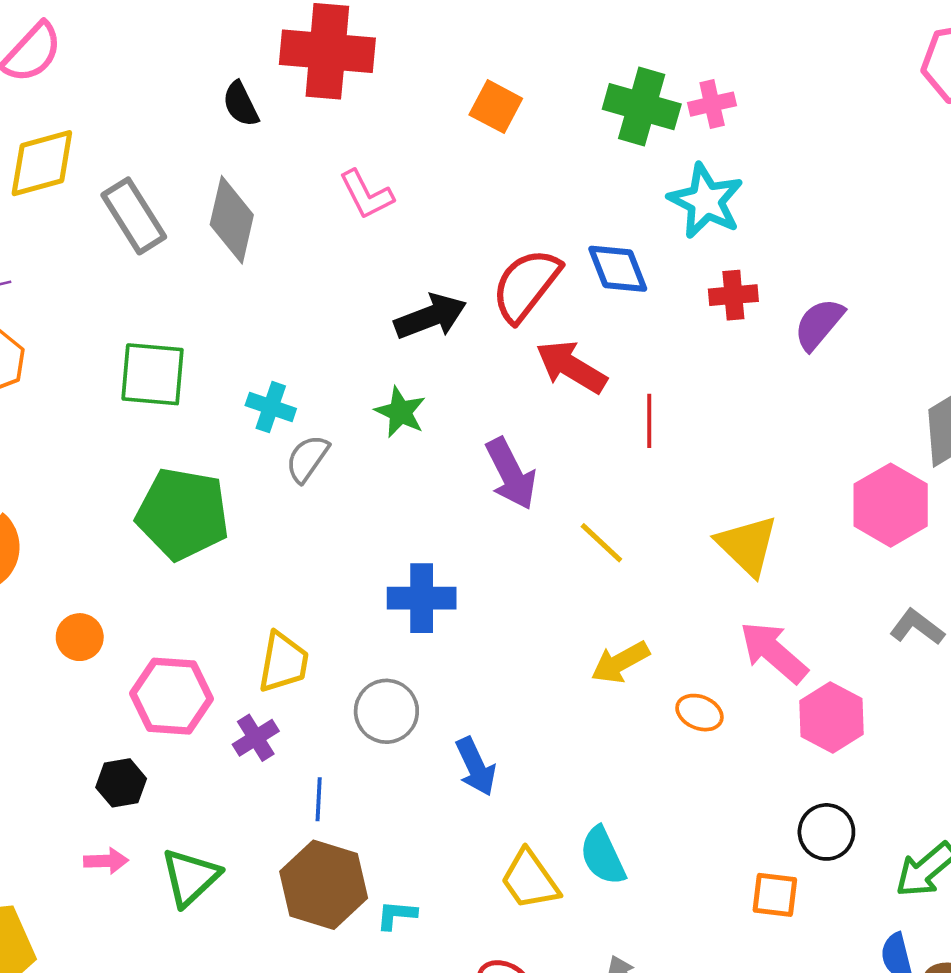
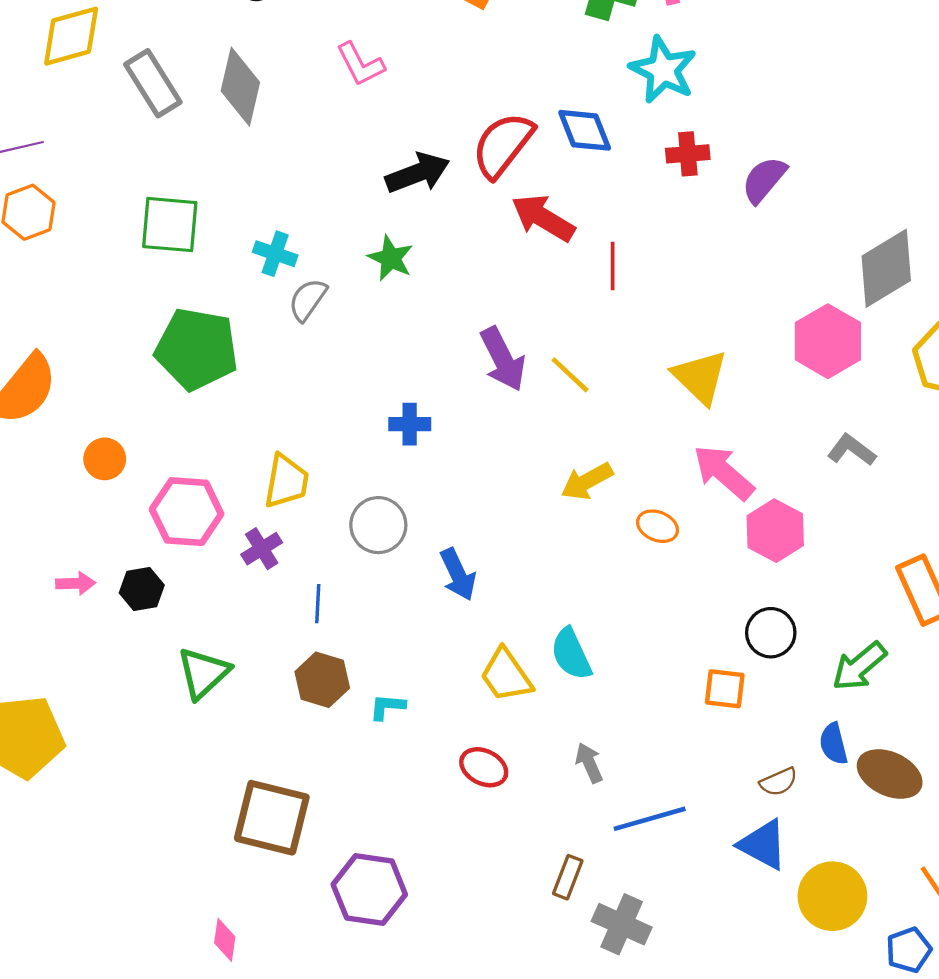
purple arrow: (511, 474) -> (503, 359), moved
blue cross: (422, 598) -> (410, 424), size x0.7
pink arrow: (106, 861) -> (76, 583), moved
brown hexagon: (324, 885) -> (322, 680), size x0.7

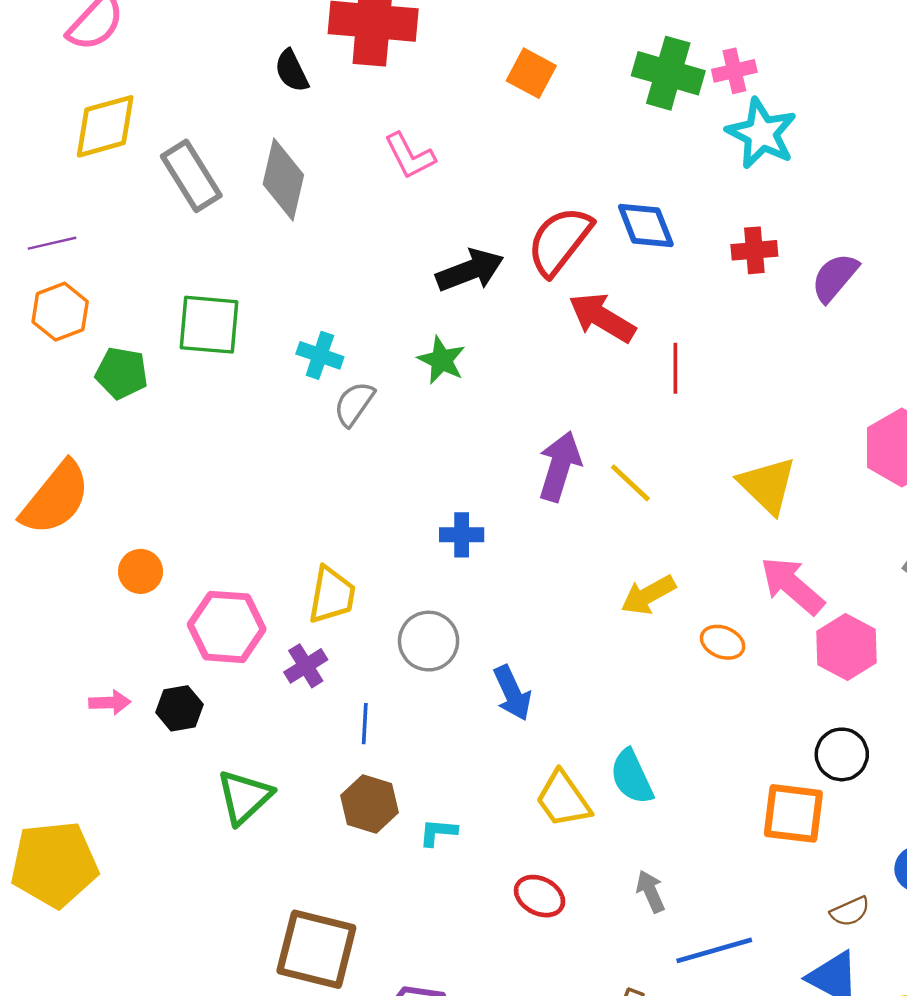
cyan star: (663, 70) -> (761, 133), moved
green pentagon: (197, 349) -> (122, 373), moved, size x0.6
purple arrow: (503, 359) -> (560, 466), turned -136
orange square: (725, 689) -> (793, 813), size x1.4

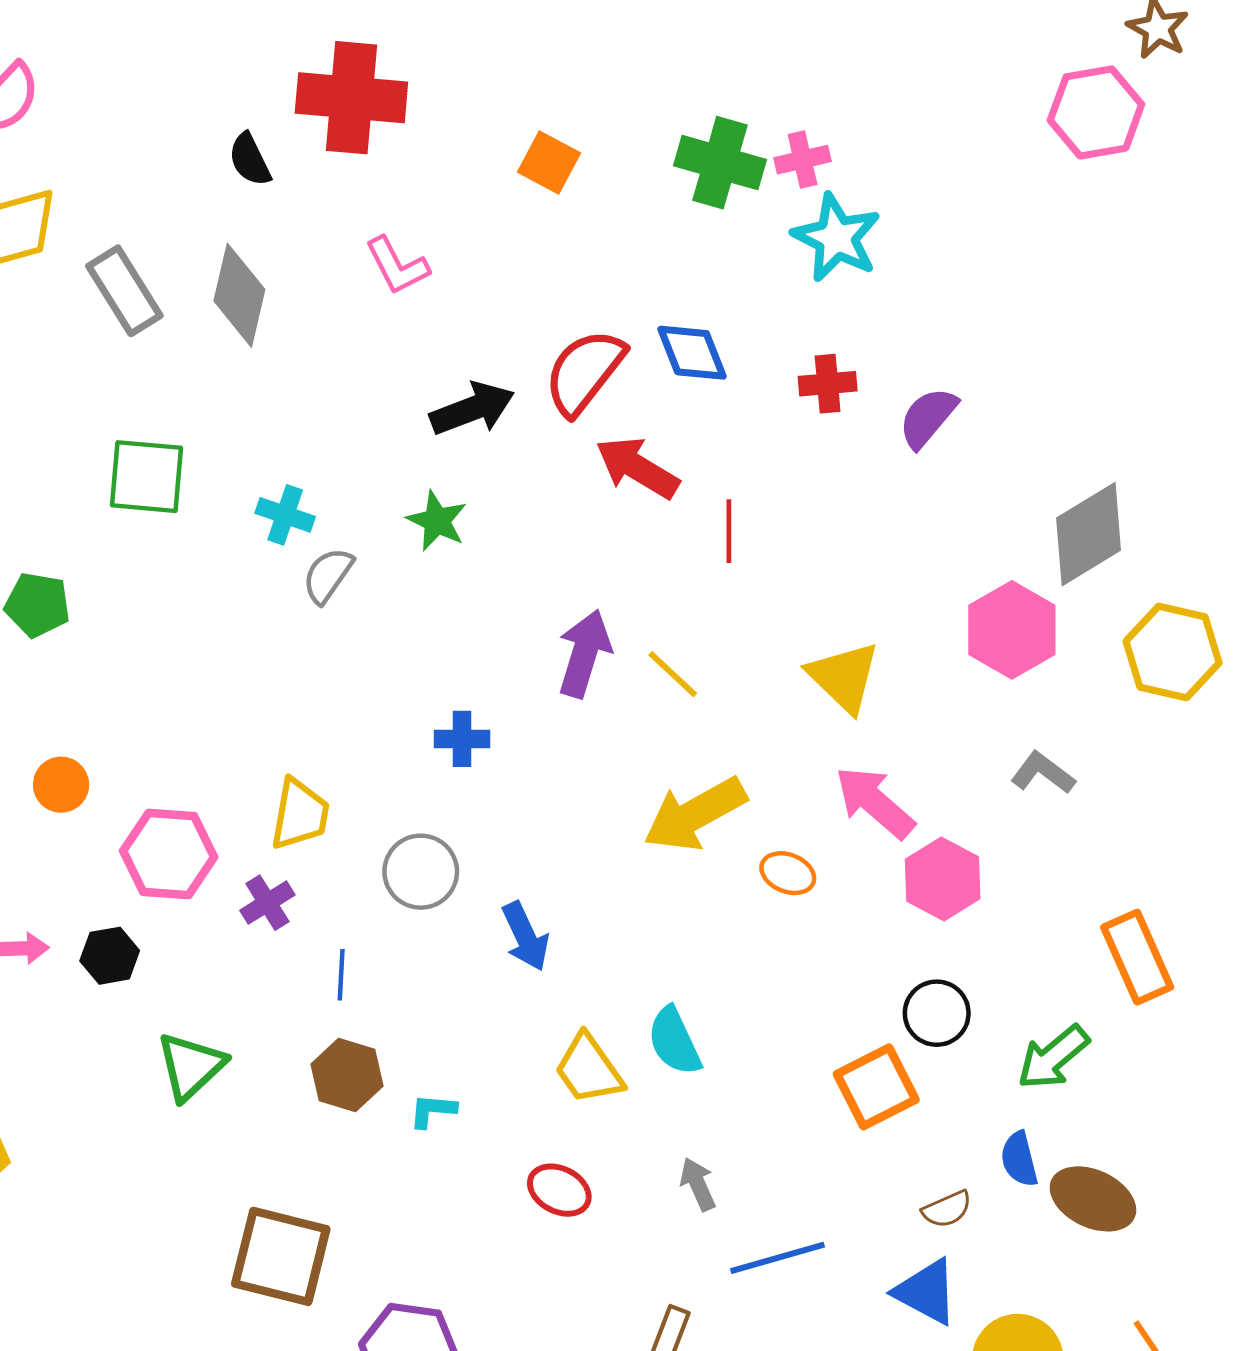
green pentagon: (122, 373) -> (37, 605), moved
yellow arrow: (648, 595) -> (695, 814), size x1.5
orange square: (793, 813) -> (876, 1087), turned -34

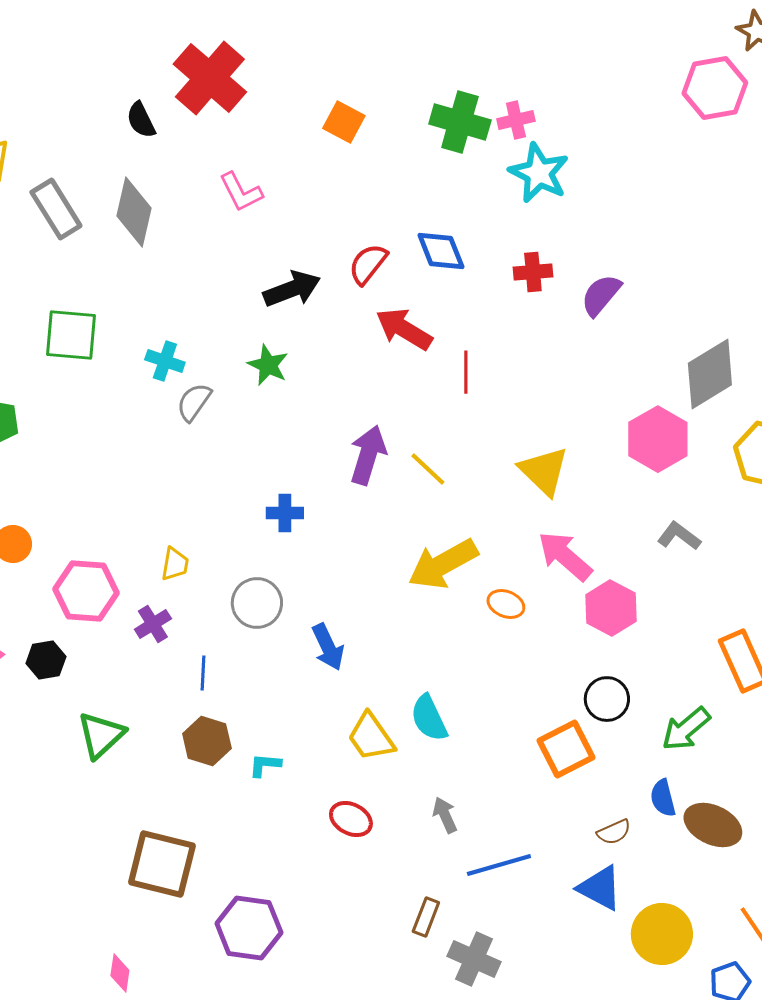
red cross: (351, 98) -> (210, 78), turned 36
red semicircle: (584, 372) -> (368, 264), size x0.7
yellow trapezoid: (300, 814) -> (175, 564), size x0.7

